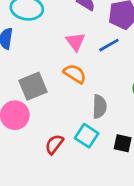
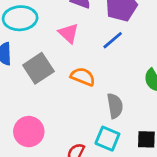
pink triangle: (76, 42) -> (68, 33), moved
gray square: (33, 86) -> (38, 68), moved

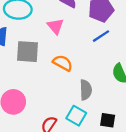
blue line: (113, 40) -> (101, 36), moved
gray square: (38, 68) -> (28, 52), turned 30

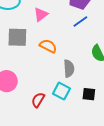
pink triangle: (55, 26) -> (41, 14), turned 35

